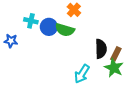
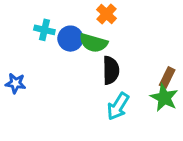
blue star: (11, 41) -> (16, 83), moved
black semicircle: (101, 49) -> (111, 70), moved

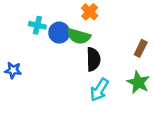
brown rectangle: (167, 77) -> (141, 48), moved

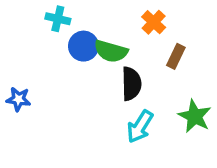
orange cross: (90, 12) -> (154, 22), moved
cyan cross: (37, 25) -> (58, 19), moved
brown rectangle: (141, 48) -> (176, 56), moved

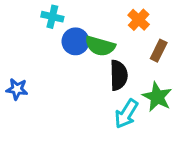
green star: (195, 116) -> (157, 97), moved

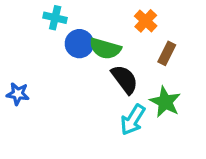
black semicircle: (119, 75) -> (125, 79), turned -36

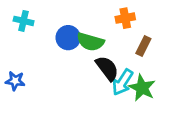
cyan cross: (55, 18) -> (24, 21), moved
orange cross: (146, 21) -> (125, 18), turned 36
cyan arrow: (133, 120) -> (122, 82), moved

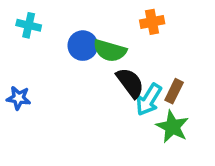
brown rectangle: (143, 46) -> (174, 91), moved
green star: (142, 88) -> (172, 127), moved

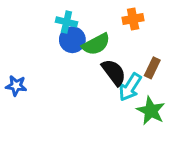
cyan cross: (29, 25) -> (66, 22), moved
green semicircle: (110, 51) -> (96, 44), turned -44
brown rectangle: (174, 91) -> (152, 68), moved

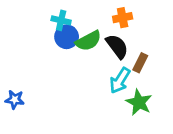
black semicircle: (114, 72) -> (117, 46), moved
blue star: (16, 86) -> (15, 100), moved

